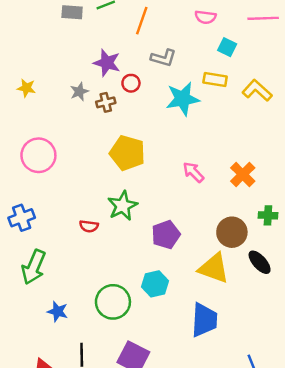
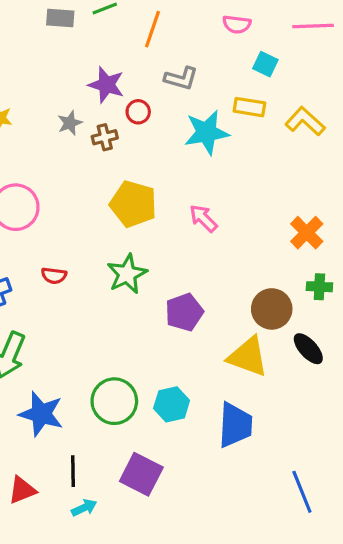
pink arrow: (193, 172) -> (203, 218), moved
orange cross: (243, 174) -> (307, 233), moved
red semicircle: (89, 226) -> (54, 276), moved
cyan hexagon: (155, 284) -> (172, 404), moved
blue star: (58, 311) -> (41, 414), size x1.6

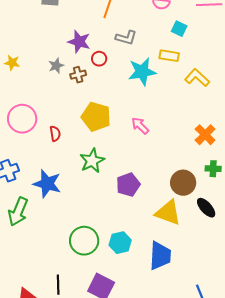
yellow L-shape: (305, 121) -> (197, 78), moved
red semicircle: (54, 276) -> (55, 134), moved, turned -105
blue star: (41, 414) -> (47, 184), moved

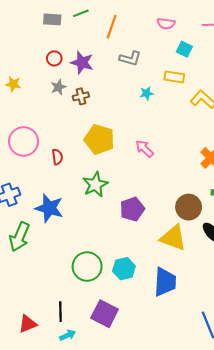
red circle: (99, 59) -> (54, 58), moved
cyan star: (142, 72) -> (147, 93), size x0.5

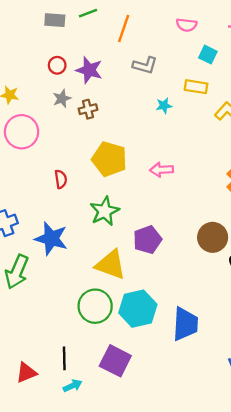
pink circle: (24, 141) -> (22, 132), moved
pink arrow: (144, 149) -> (162, 170), turned -48
yellow triangle: (173, 238) -> (111, 265), moved
cyan hexagon: (124, 269) -> (138, 309), size x1.4

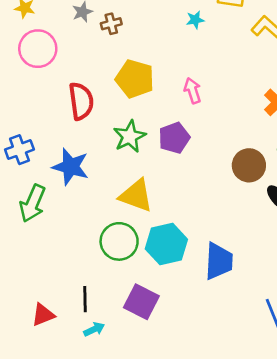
pink arrow: (162, 170) -> (193, 91), turned 75
red semicircle: (61, 179) -> (81, 101), size x1.8
purple pentagon: (147, 240) -> (174, 138), moved

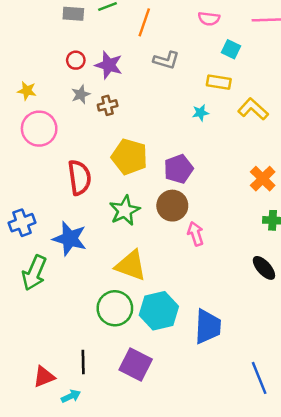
cyan star: (195, 20) -> (200, 113), moved
pink arrow: (193, 91) -> (196, 234), moved
purple pentagon: (174, 138) -> (178, 169), moved
brown circle: (249, 165) -> (172, 206), moved
cyan arrow: (94, 329) -> (71, 396), moved

